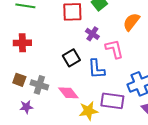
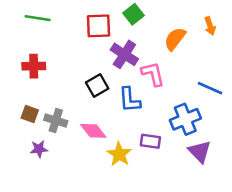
purple cross: (92, 34) -> (124, 54), size x1.5
purple rectangle: (112, 101) -> (150, 141), size x0.7
yellow star: (88, 111) -> (119, 154), turned -30

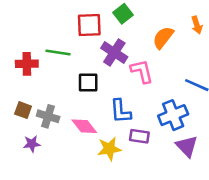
green line: (38, 18) -> (58, 53), moved
black square: (97, 86) -> (88, 83), turned 30
blue L-shape: (130, 100) -> (121, 111), moved
yellow star: (119, 154) -> (109, 149), turned 30

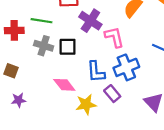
blue cross: (173, 115) -> (126, 67), moved
gray cross: (48, 116) -> (44, 46), moved
purple rectangle: (139, 136) -> (112, 94), turned 42

